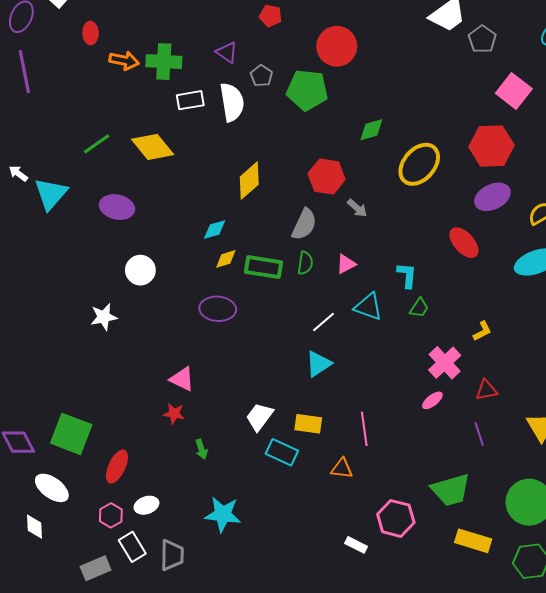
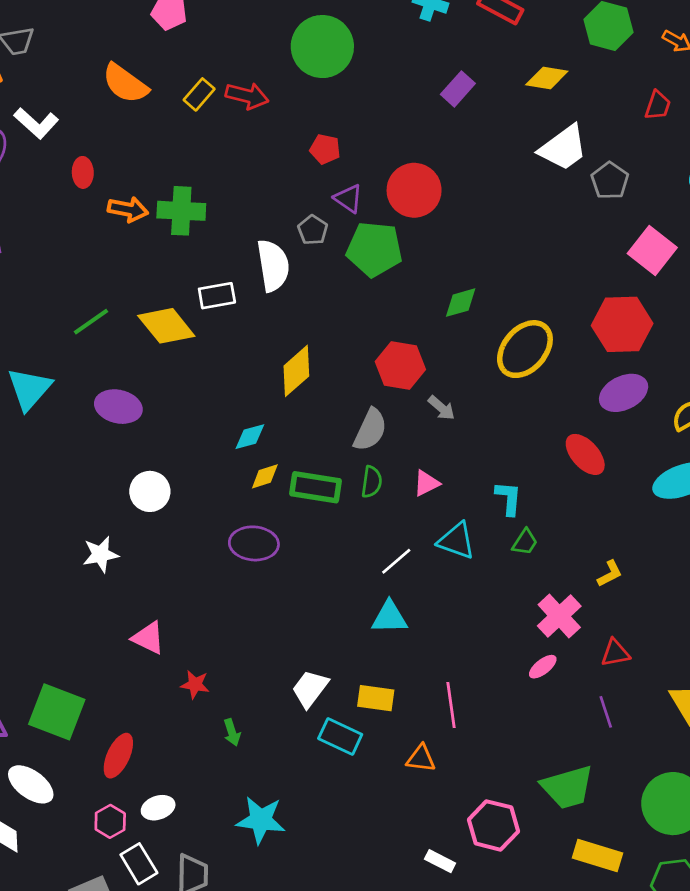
purple triangle: (227, 52) -> (348, 198), moved
white rectangle: (190, 100) -> (217, 296), moved
cyan triangle: (318, 364) -> (389, 617), turned 32
pink triangle: (182, 379) -> (148, 638), moved

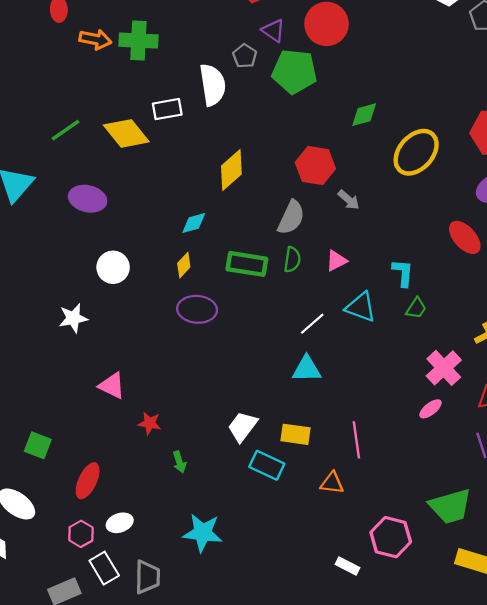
yellow diamond: (265, 476) -> (184, 265), moved, turned -30
green square: (57, 712) -> (38, 445), size x0.6

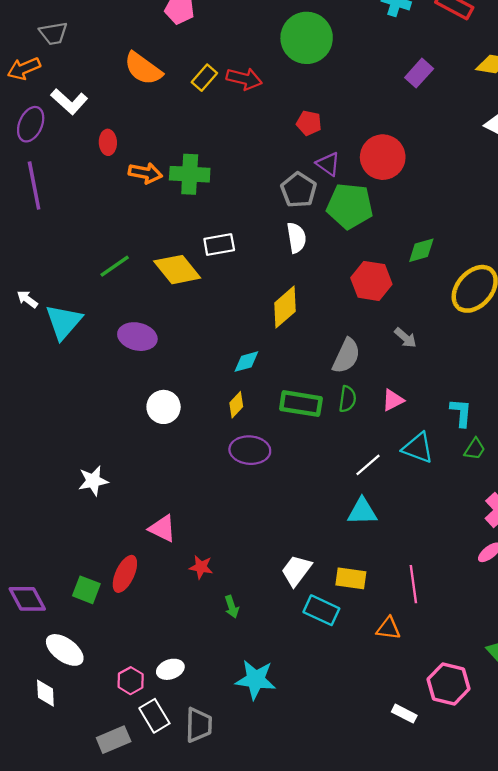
gray pentagon: (245, 56) -> (299, 190), size x1.4
white semicircle: (213, 85) -> (296, 238), moved, size x0.7
red hexagon: (315, 166) -> (371, 281), moved
white star: (73, 318) -> (93, 481), moved
red ellipse: (88, 481) -> (125, 574), moved

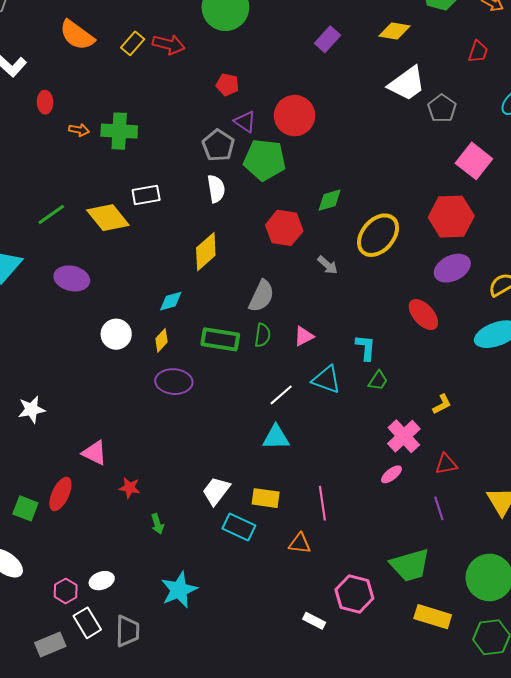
orange arrow: (145, 173) -> (79, 130), size x0.7
gray arrow: (405, 338) -> (328, 265), moved
white circle: (164, 407) -> (116, 334), moved
cyan star: (256, 679) -> (179, 590), turned -30

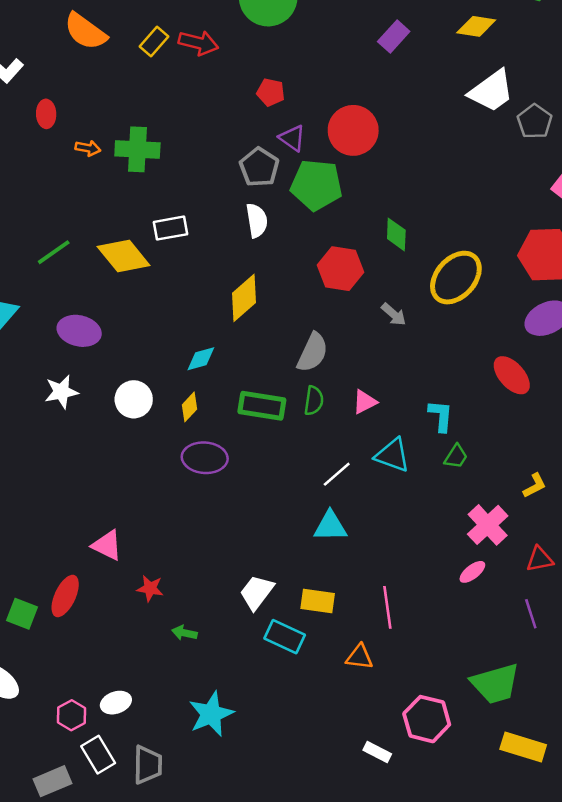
green diamond: (330, 200) -> (396, 234), turned -72
white star: (32, 409) -> (61, 392), moved
green arrow: (157, 524) -> (184, 633), turned 120

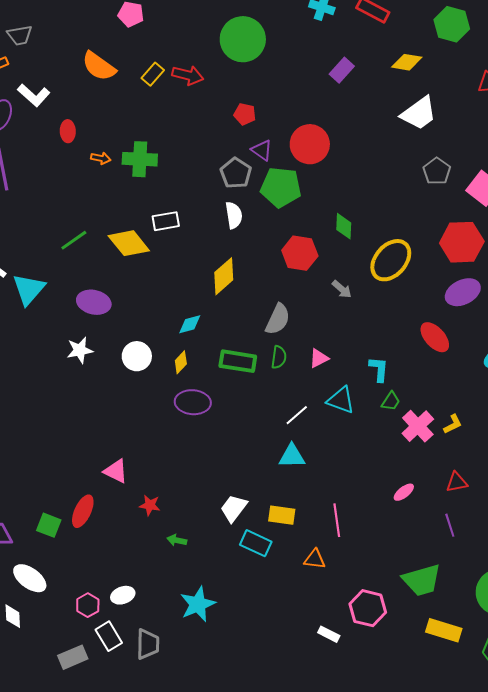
gray pentagon: (535, 122) -> (437, 171), moved
pink cross: (488, 525) -> (418, 426), moved

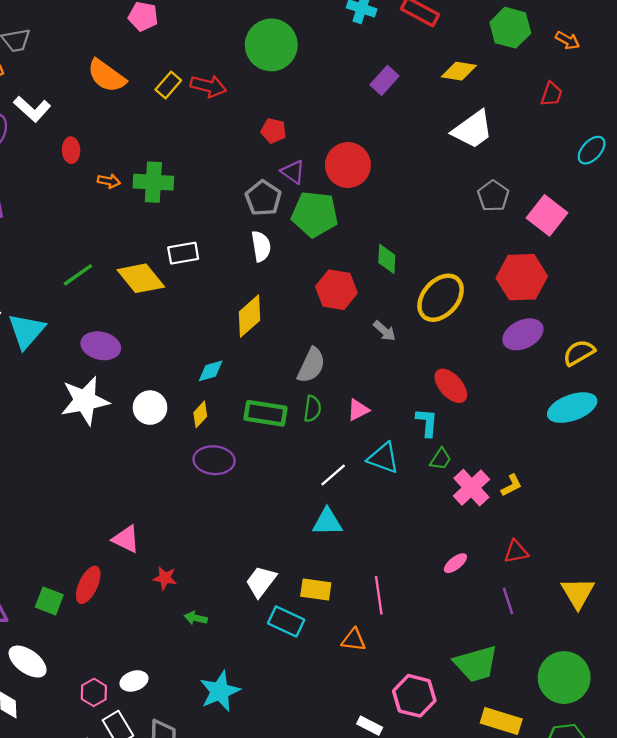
red ellipse: (435, 337) -> (451, 386), moved
white star: (80, 350) -> (85, 401), size x1.6

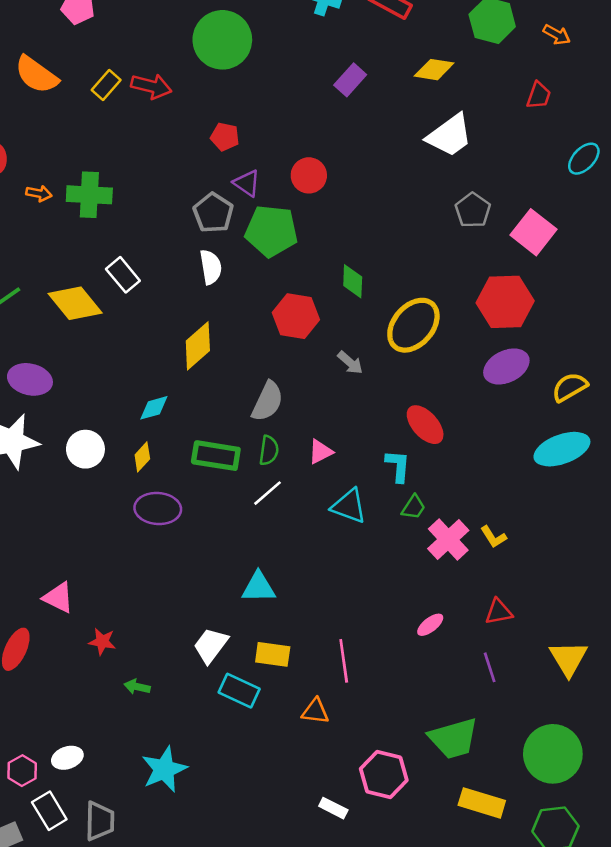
red circle: (348, 165) -> (309, 175), size x0.7
white rectangle: (183, 253) -> (123, 275), turned 60
white line: (333, 475) -> (268, 493), moved
yellow L-shape: (511, 485) -> (493, 537), turned 85
cyan triangle: (327, 522) -> (258, 587), moved

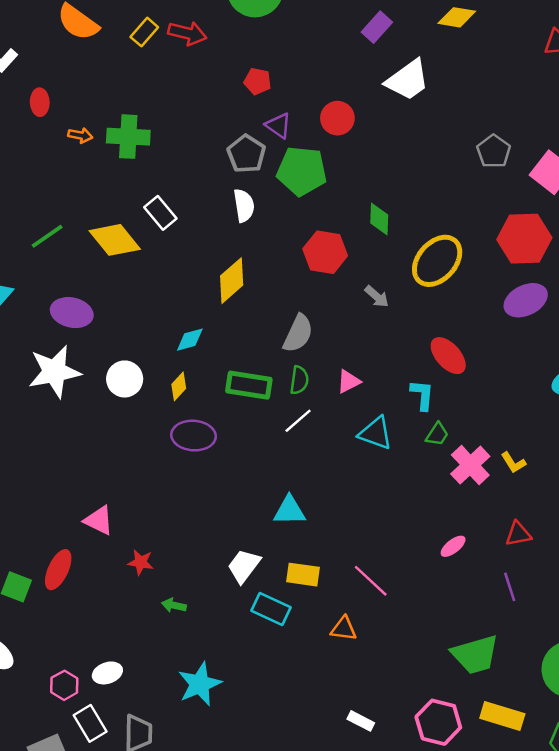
white trapezoid: (450, 135) -> (408, 80), moved
pink line: (344, 661) -> (371, 581), turned -39
pink hexagon: (384, 775) -> (438, 722), moved

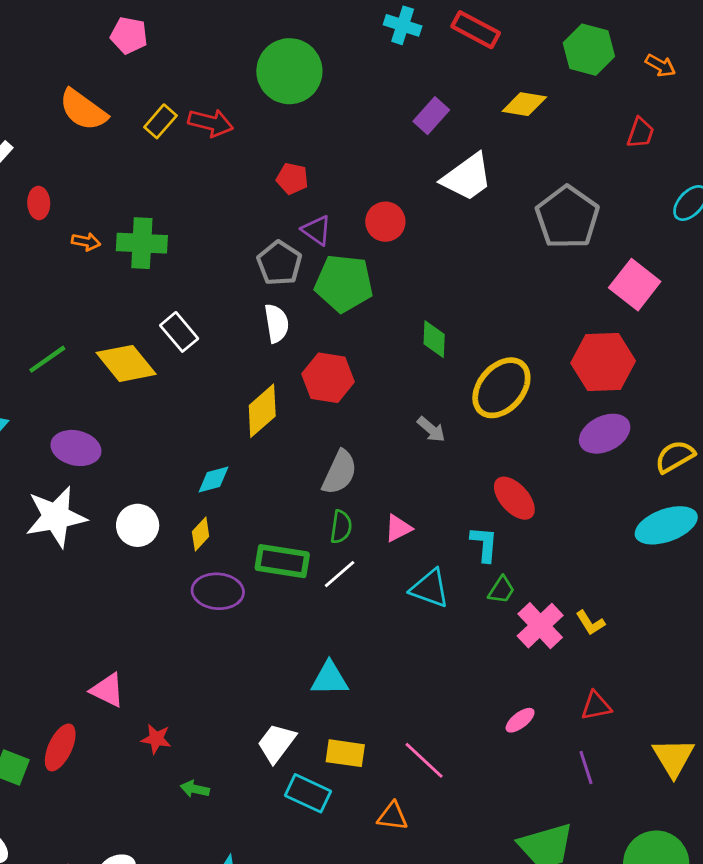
gray pentagon: (494, 151) -> (567, 217), moved, size x1.6
red hexagon: (325, 252) -> (328, 378), moved
green rectangle: (249, 385) -> (282, 561), moved

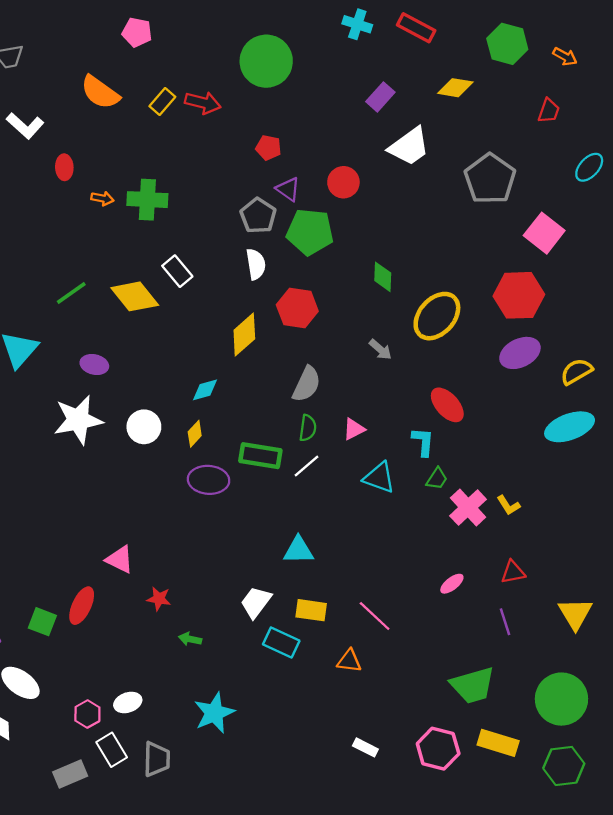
purple ellipse: (76, 448) -> (94, 365), size x0.7

